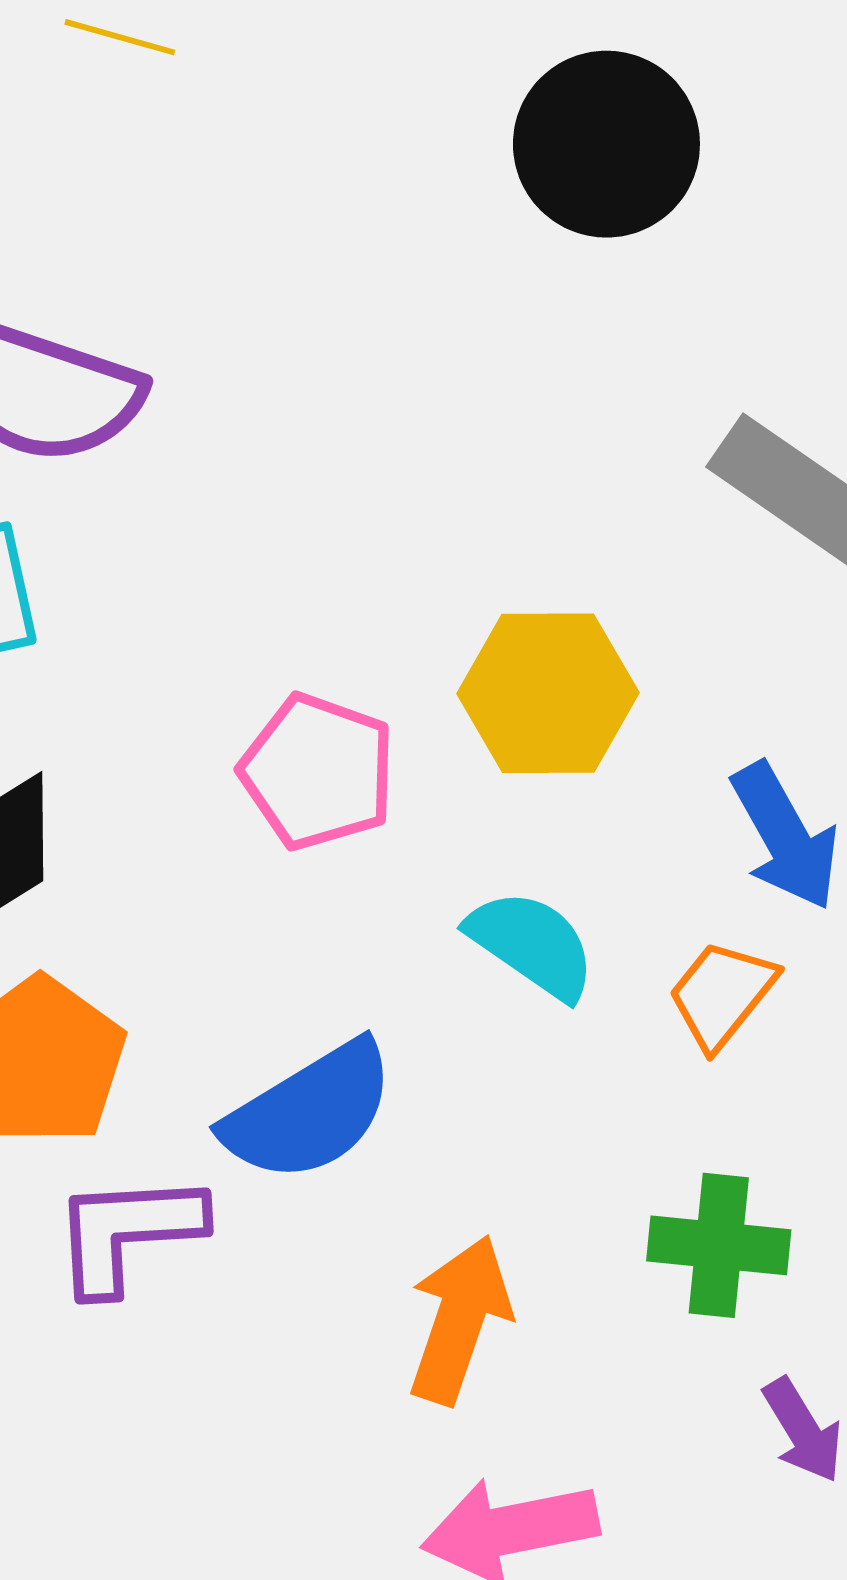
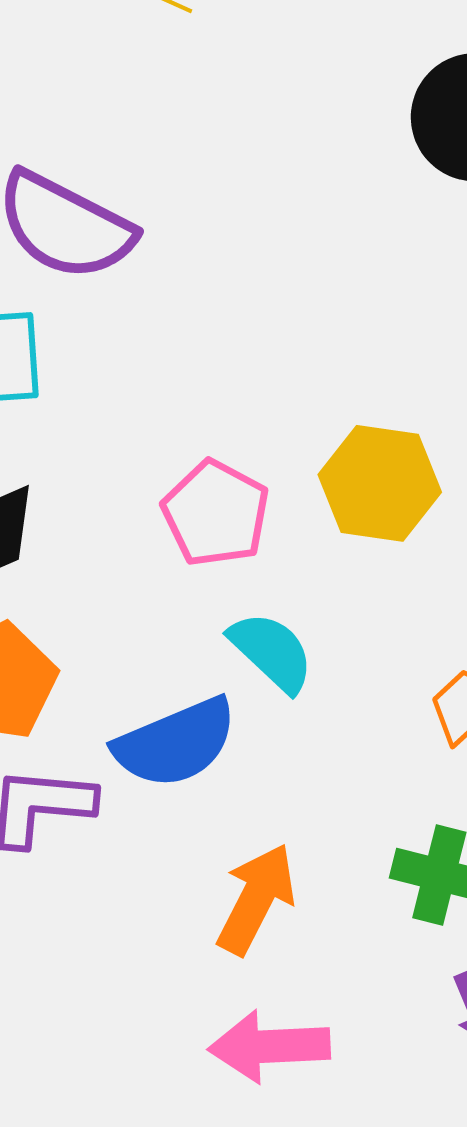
cyan semicircle: (532, 944) -> (272, 652), moved

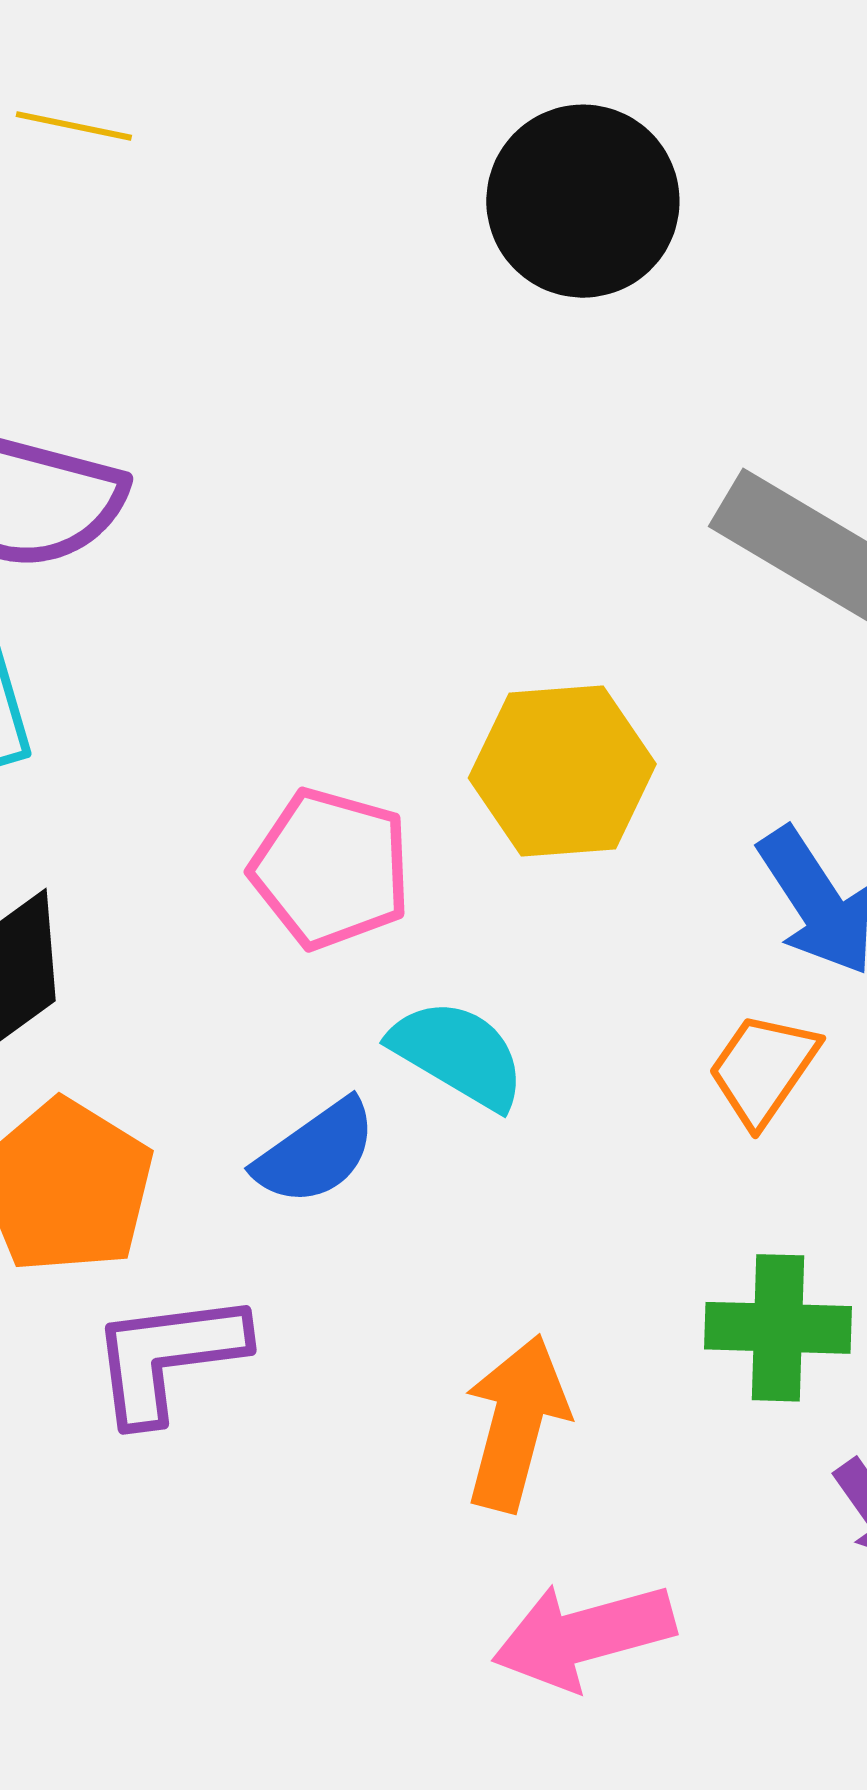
blue semicircle: (176, 743) -> (316, 1152), moved, size x0.7

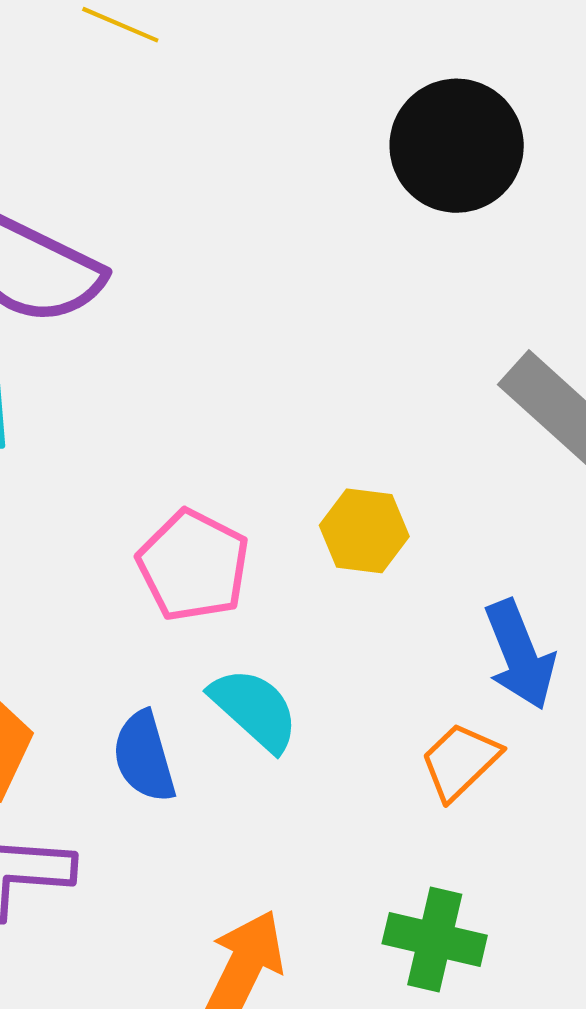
yellow hexagon: (562, 771) -> (364, 531), size x0.7
blue semicircle: (316, 1152) -> (144, 757), turned 98

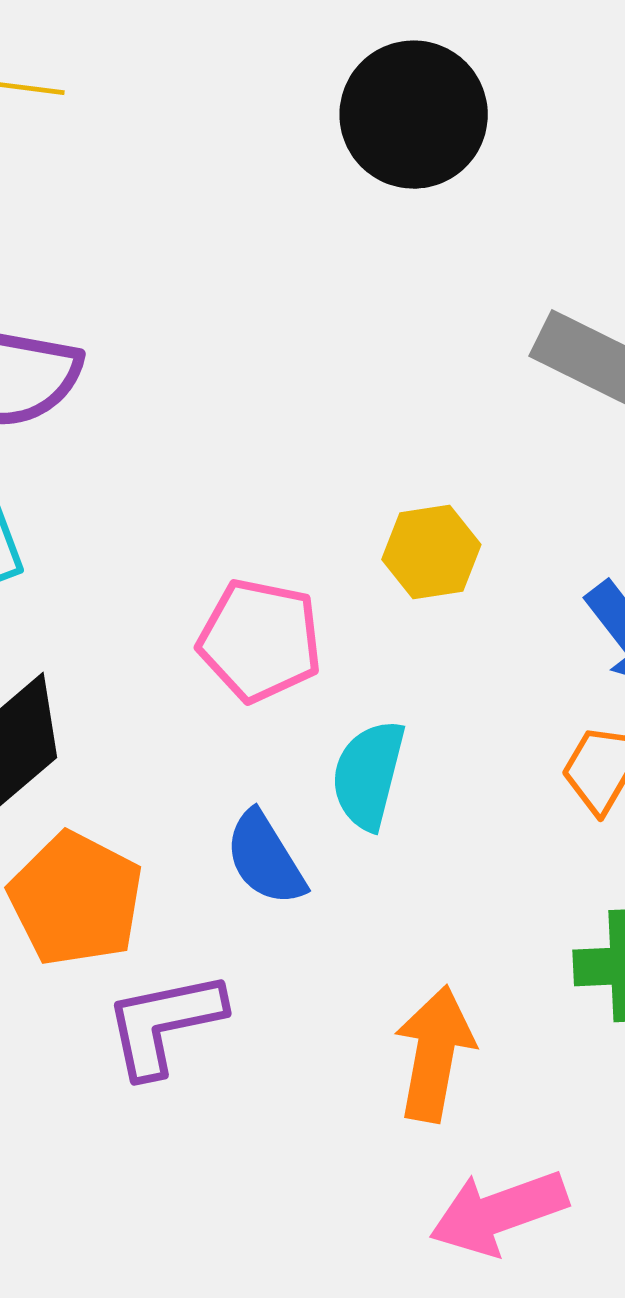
cyan semicircle: (254, 709) -> (368, 775), turned -102

